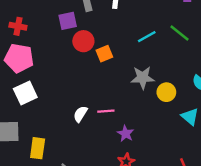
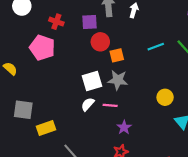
red cross: (18, 26) -> (56, 22), moved
gray star: (143, 78) -> (118, 80), moved
white square: (25, 93) -> (92, 81), moved
yellow rectangle: (38, 148) -> (46, 128), turned 54

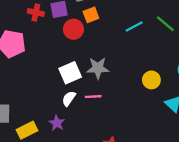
red cross: (56, 22) -> (36, 12), moved
orange square: (117, 55) -> (91, 15), moved
purple star: (124, 127) -> (57, 123), moved

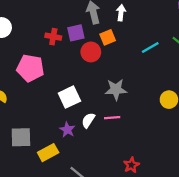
white square: (70, 73) -> (69, 97), moved
purple star: (57, 123) -> (67, 130), moved

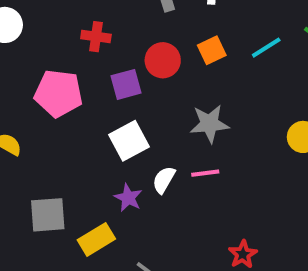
purple square: (76, 33) -> (126, 84), moved
orange square: (108, 37) -> (212, 50), moved

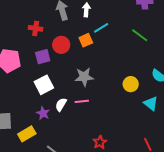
red cross: (96, 37) -> (36, 28), moved
cyan line: (266, 48) -> (101, 28), moved

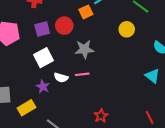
red circle: (61, 45) -> (64, 26), moved
yellow circle: (131, 84) -> (127, 29), moved
white semicircle: (61, 105) -> (61, 78), turned -104

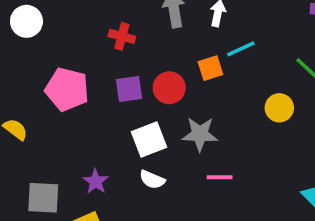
white square: (43, 58) -> (149, 139), moved
pink line: (82, 74) -> (220, 177), moved
purple star: (43, 87) -> (96, 181), moved

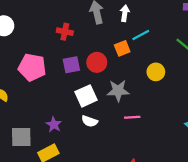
yellow circle: (279, 108) -> (156, 72), moved

